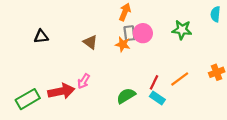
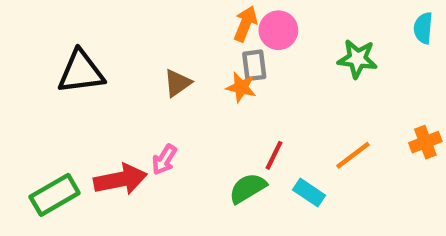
pink circle: (143, 33) -> (278, 30), moved
black triangle: (41, 37) -> (81, 72), size x1.6
brown triangle: (90, 42) -> (177, 83), turned 48
red line: (154, 82) -> (274, 155), moved

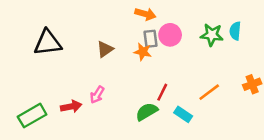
orange arrow: (245, 24) -> (145, 14), turned 84
cyan semicircle: (423, 28) -> (235, 31), moved
pink circle: (278, 30) -> (170, 35), moved
red arrow: (120, 179) -> (71, 106), size x0.7

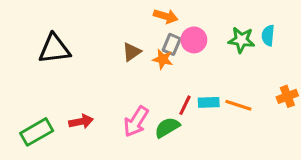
gray rectangle: (151, 39) -> (172, 44), turned 30
brown triangle: (105, 49) -> (132, 52), moved
orange line: (209, 92) -> (238, 105), turned 55
pink arrow: (97, 95) -> (136, 122), moved, size x1.5
cyan rectangle: (183, 114) -> (209, 102), moved, turned -36

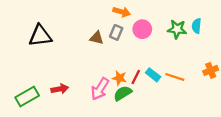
gray rectangle: (172, 44) -> (116, 32), moved
brown triangle: (132, 52) -> (97, 38), turned 48
orange star: (163, 59) -> (119, 78), moved
cyan rectangle: (209, 102) -> (153, 75), turned 40

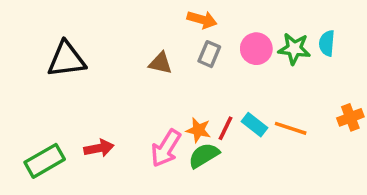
pink circle: (142, 29) -> (256, 49), moved
gray rectangle: (116, 32) -> (209, 54), moved

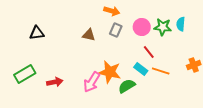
black triangle: (66, 60) -> (37, 33), size x0.7
red line: (226, 128) -> (149, 52), moved, turned -64
orange star: (198, 130) -> (110, 72), size x1.6
green semicircle: (204, 155) -> (127, 86), moved
green rectangle: (45, 161) -> (25, 74), moved

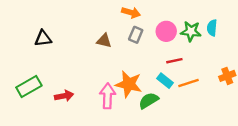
red line: (149, 52) -> (174, 61), turned -64
orange line: (161, 71) -> (189, 83), turned -36
pink arrow: (92, 82) -> (108, 96), turned 150

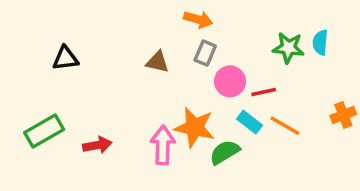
pink circle: (166, 31) -> (230, 81), moved
orange line: (189, 83) -> (285, 126), turned 48

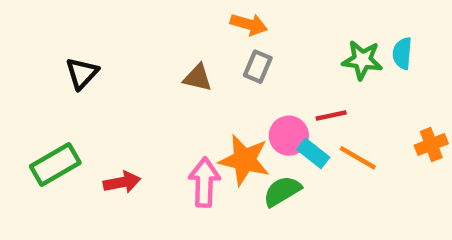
black triangle: (65, 58) -> (82, 73), turned -40
pink circle: (230, 81) -> (289, 136), moved

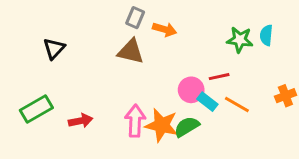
orange arrow: (249, 24) -> (165, 29), moved
gray rectangle: (258, 67) -> (135, 18), moved
brown triangle: (198, 78) -> (131, 51), size x1.4
orange star: (244, 160) -> (162, 125), moved

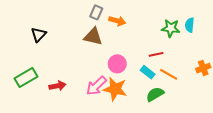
pink circle: (191, 90) -> (117, 64), moved
pink arrow: (135, 121) -> (96, 86), turned -135
green semicircle: (187, 127) -> (155, 94), moved

